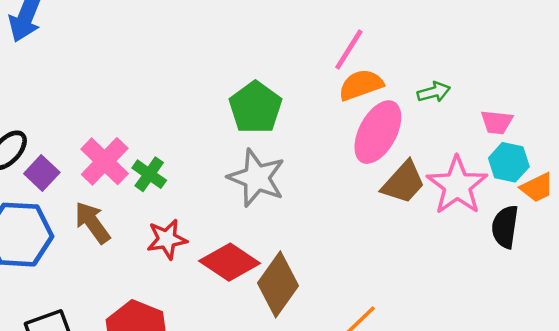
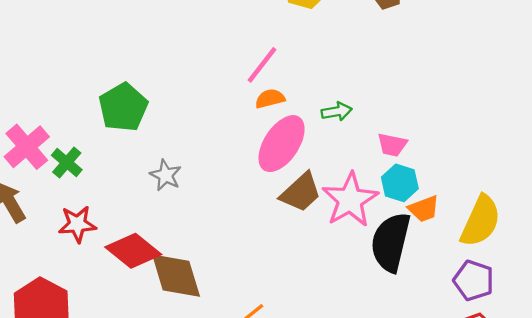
orange semicircle: (361, 85) -> (270, 99), size x0.7
green pentagon: (255, 107) -> (123, 107), moved
gray star: (257, 178) -> (166, 175), size x0.6
black semicircle: (505, 227) -> (391, 242), size x1.5
brown diamond: (278, 284) -> (176, 276), turned -58

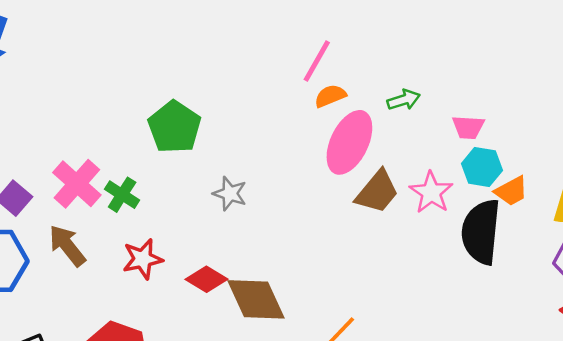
pink star: (350, 200) -> (431, 192), size x0.7
red diamond: (133, 251) -> (207, 279), size x0.7

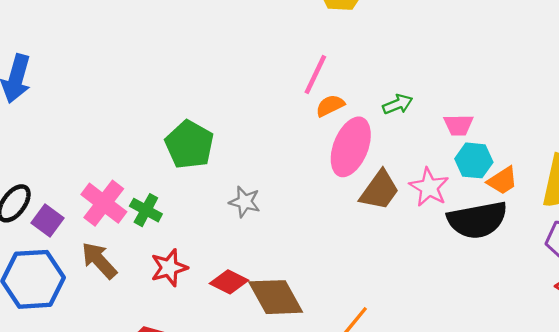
black semicircle: (481, 232) -> (477, 220), turned -102

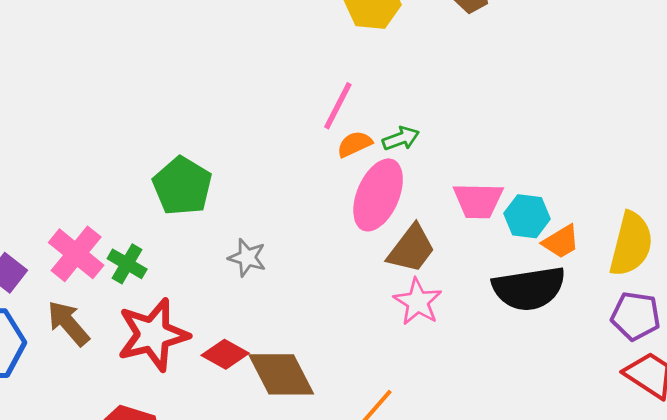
green arrow: (398, 104) -> (401, 139), moved
pink trapezoid: (459, 125) -> (478, 201), moved, size x1.4
pink star: (429, 187) -> (418, 302), moved
red star: (169, 268) -> (153, 335), size x1.6

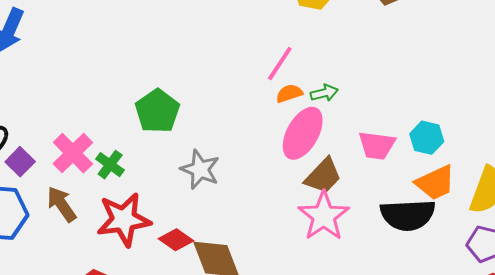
cyan hexagon: (527, 216) -> (427, 138), moved
orange trapezoid: (561, 242) -> (435, 183), size x1.4
gray star: (247, 258) -> (200, 170), size x1.4
pink star: (418, 302) -> (324, 216), size x1.4

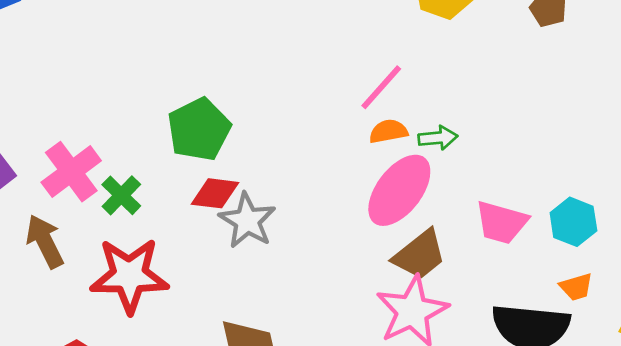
orange trapezoid: (435, 183) -> (576, 287), size x0.6
red diamond: (176, 240) -> (215, 193), moved, turned -36

